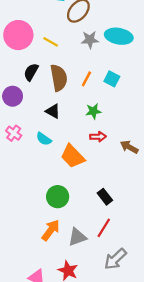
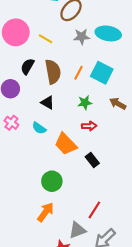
cyan square: (112, 79) -> (102, 73), size x1.5
brown arrow: (129, 147) -> (118, 104), moved
black rectangle: (105, 197) -> (92, 160), moved
gray triangle: (77, 237) -> (77, 230), moved

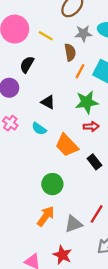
brown semicircle: (53, 72) -> (70, 52), moved, size x0.7
green star: (85, 103) -> (87, 102), size x1.5
gray triangle: (77, 230) -> (73, 224), moved

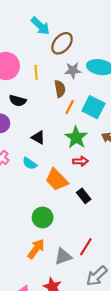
yellow line: (46, 36) -> (36, 72), turned 56
black semicircle: (27, 64) -> (18, 101), turned -105
green star: (87, 102) -> (76, 137), turned -30

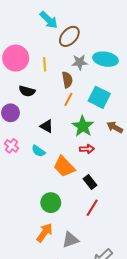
orange line: (70, 107) -> (68, 99), moved
red line: (86, 247) -> (92, 208), moved

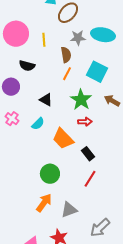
cyan semicircle: (38, 151) -> (38, 124), turned -80

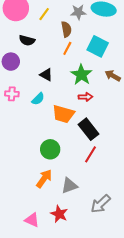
yellow line: (44, 40) -> (44, 14), turned 40
pink cross: (12, 119) -> (12, 94), turned -32
orange trapezoid: (63, 139) -> (63, 114), turned -30
black rectangle: (88, 154) -> (89, 129), size x1.5

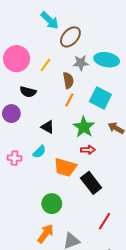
pink cross: (12, 94) -> (14, 158), moved
red line: (91, 154) -> (105, 221), moved

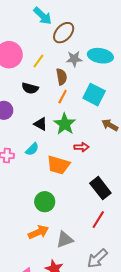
black semicircle: (28, 92) -> (30, 88), moved
green star: (84, 127) -> (65, 124), moved
black rectangle: (91, 183) -> (100, 188), moved
orange arrow: (46, 234) -> (38, 232), turned 30

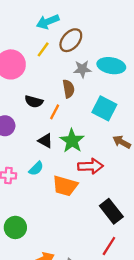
cyan arrow: (43, 16) -> (48, 22), turned 114
yellow line: (38, 61) -> (43, 49), moved
orange line: (63, 97) -> (55, 112), moved
red arrow: (81, 147) -> (90, 166), size x1.5
green circle: (45, 202) -> (15, 227), moved

